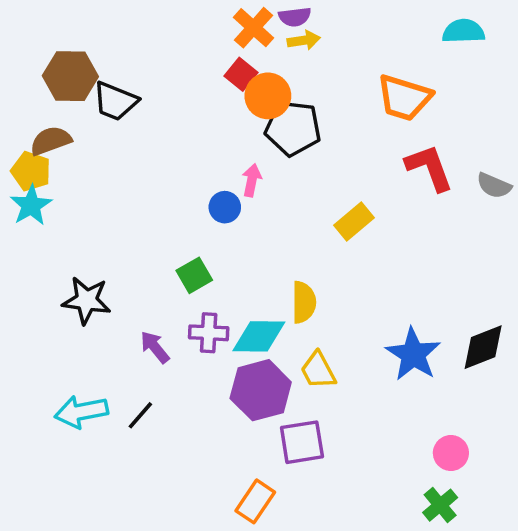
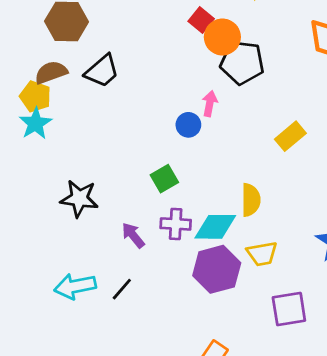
black trapezoid: (115, 101) -> (102, 71), moved, turned -63
yellow trapezoid: (318, 370) -> (262, 254), turned -72
purple square: (302, 442) -> (289, 309), moved

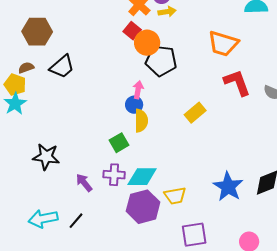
brown semicircle: (51, 72) -> (26, 68), size x0.7
blue circle: (188, 125) -> (134, 105), moved
green square: (164, 179) -> (119, 143), moved
yellow semicircle: (251, 200) -> (141, 121), moved

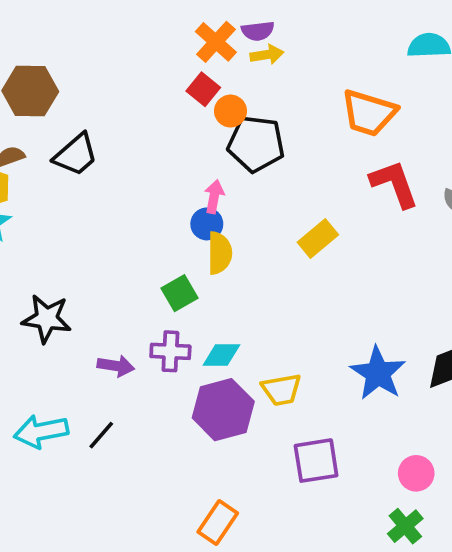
orange circle: (147, 43) -> (230, 111), size x0.7
cyan diamond: (142, 177) -> (221, 355), size x0.7
purple arrow: (84, 183) -> (116, 366), turned 138

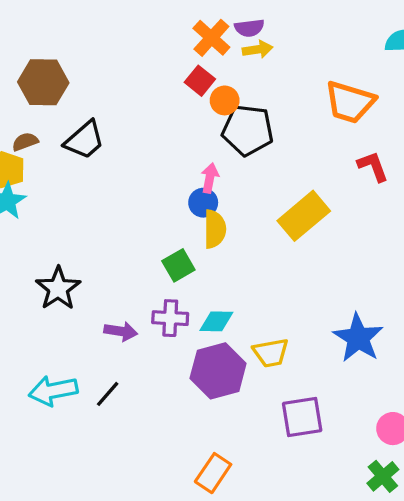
red L-shape: (394, 184) -> (373, 166), size x0.7
yellow rectangle: (318, 238) -> (304, 216), size x1.4
black star: (47, 319) -> (58, 288), turned 30

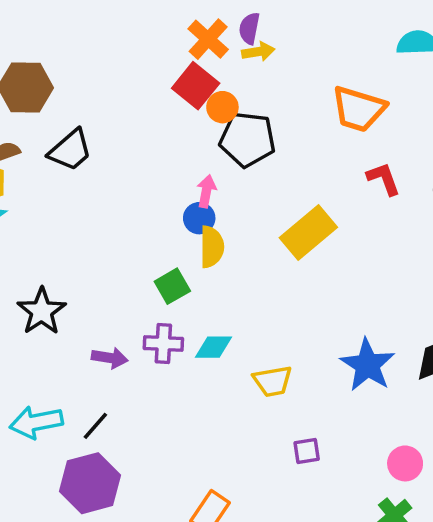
purple semicircle: (249, 28) -> (249, 28), turned 108
red square: (200, 81) -> (196, 86), size x1.4
purple hexagon: (218, 371) -> (90, 483), moved
purple square: (302, 417) -> (307, 451), size x0.6

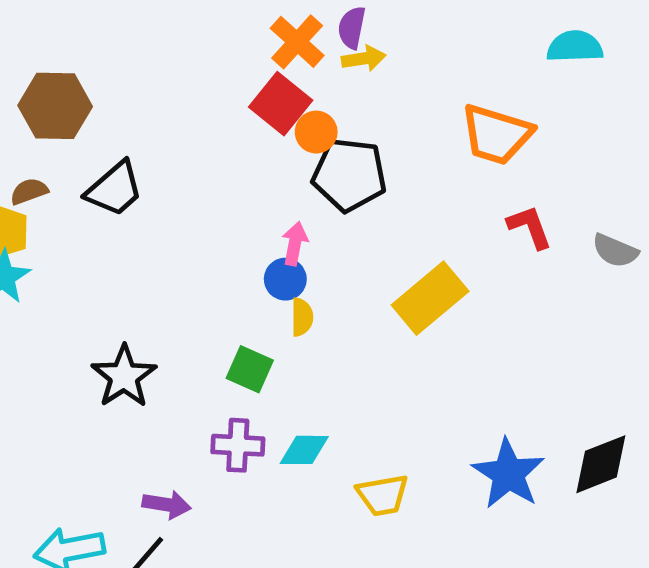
yellow semicircle: (212, 247) -> (302, 317), size x0.7
green square: (172, 286) -> (250, 369), turned -36
black star: (42, 311) -> (124, 376), moved
purple arrow: (110, 358) -> (167, 505), moved

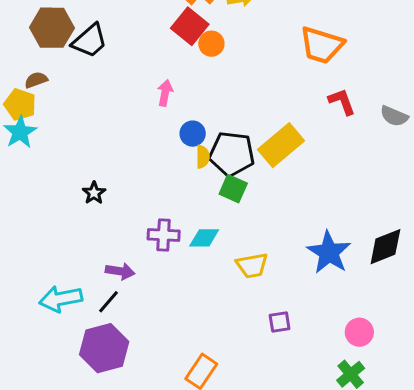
black pentagon: (349, 175) -> (232, 154), moved
black trapezoid: (114, 189) -> (90, 41), moved
pink arrow: (295, 244) -> (165, 93), moved
green square: (250, 369) -> (233, 189), moved
black star: (124, 376) -> (94, 193), size x0.6

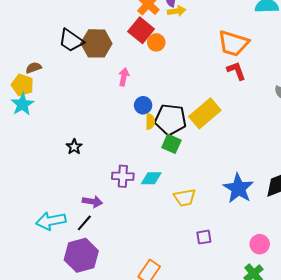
brown hexagon: (52, 28) -> (96, 43), moved
black trapezoid: (90, 41) -> (71, 40), turned 76
red L-shape: (342, 102) -> (236, 71), moved

